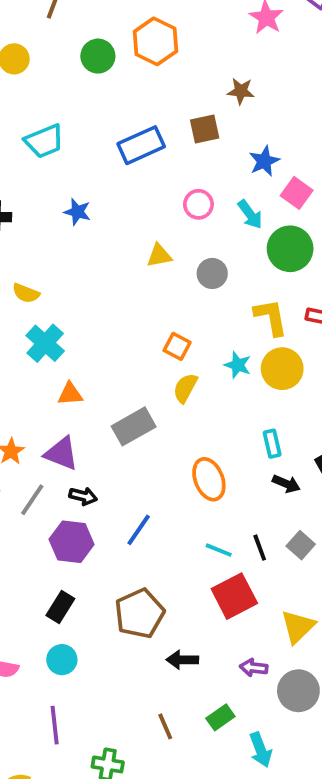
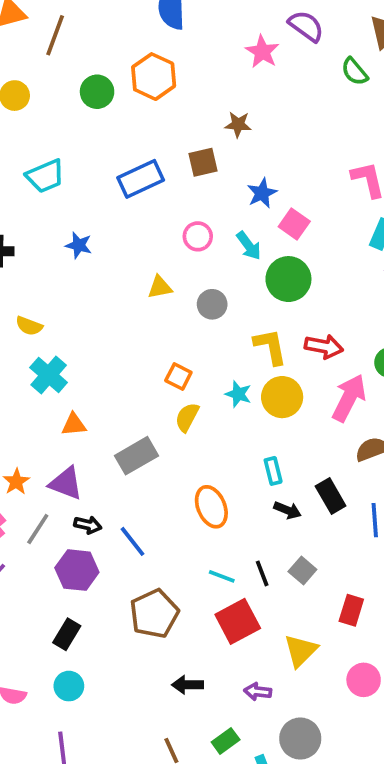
blue line: (139, 530) -> (132, 541), moved, turned -72
brown pentagon: (140, 614) -> (154, 614), moved
gray circle: (298, 691) -> (300, 739), moved

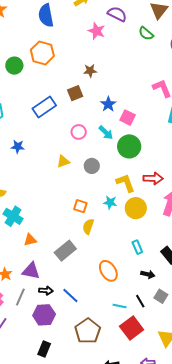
cyan star: (238, 394) -> (110, 202), moved
black arrow: (288, 510) -> (148, 274), moved

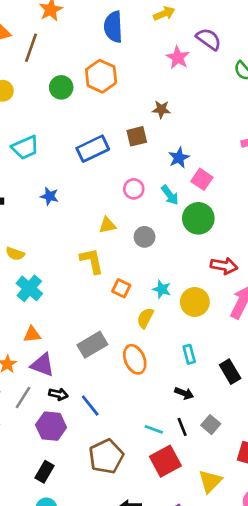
yellow L-shape: (125, 183) -> (92, 261), moved
yellow semicircle: (88, 227) -> (145, 318), moved
orange triangle: (30, 240) -> (32, 334), moved
orange ellipse: (108, 271) -> (135, 359), moved
black arrow: (148, 274) -> (184, 393), moved

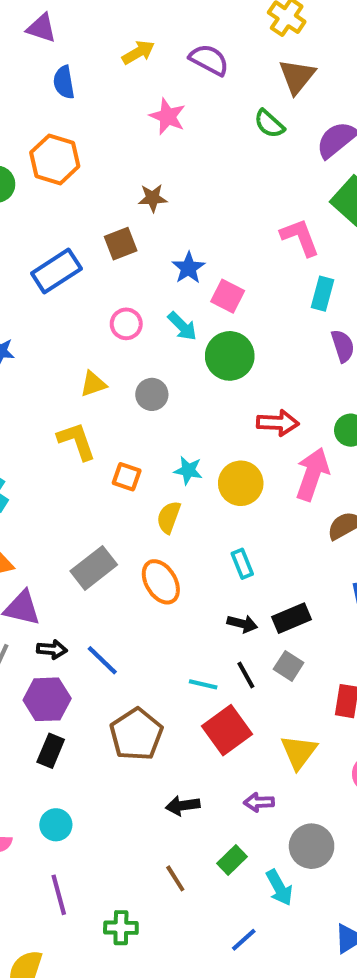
blue semicircle: (113, 27) -> (64, 82), size x0.7
purple semicircle: (209, 39) -> (209, 60), moved
black rectangle: (230, 372) -> (291, 618), moved, turned -75
black rectangle: (44, 472) -> (51, 751), moved

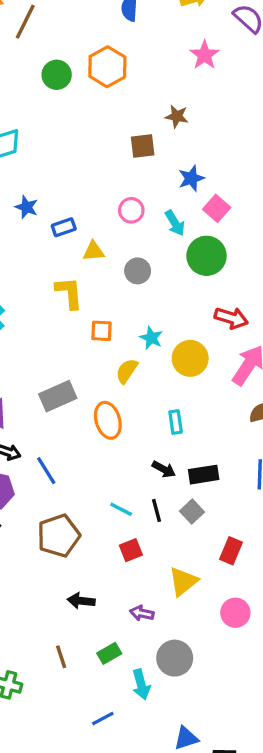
blue rectangle: (56, 271) -> (64, 227), moved, size x0.6
orange square: (127, 477) -> (102, 331), turned -30
red square: (227, 730) -> (131, 550), size x0.6

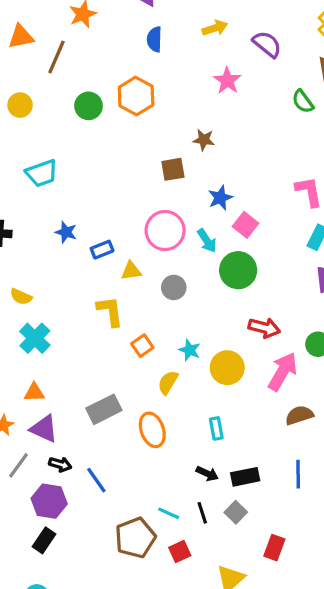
pink circle: (131, 210) -> (165, 231), size x1.6
orange square: (102, 331) -> (142, 346), turned -35
brown pentagon: (59, 536) -> (135, 538), moved

